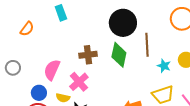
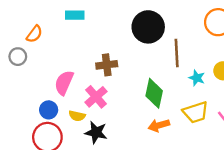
cyan rectangle: (61, 13) -> (75, 15), turned -70
green diamond: (119, 55) -> (154, 93), moved
gray circle: (13, 68) -> (18, 57), moved

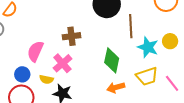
cyan star: (197, 78) -> (148, 47), size x1.5

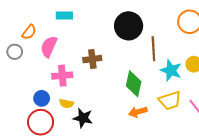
pink semicircle: (35, 51) -> (49, 47), moved
pink cross: (62, 63) -> (62, 76), moved, turned 36

